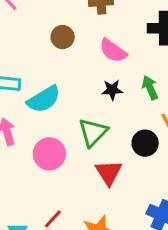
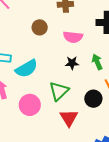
pink semicircle: (113, 51) -> (73, 37), turned -30

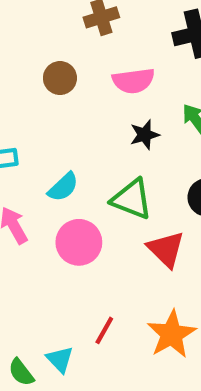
cyan semicircle: (26, 69) -> (63, 187), moved, size x0.7
green triangle: (59, 91) -> (132, 199), turned -40

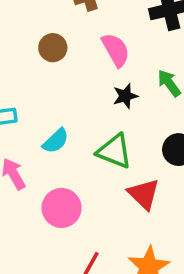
pink semicircle: (133, 81) -> (116, 50), turned -112
pink circle: (79, 242) -> (62, 208), moved

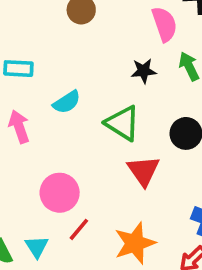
pink semicircle: (116, 50) -> (164, 24), moved
pink circle: (62, 208) -> (60, 193), moved

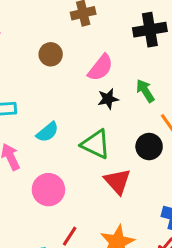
pink semicircle: (164, 24) -> (100, 68), moved, turned 64
pink circle: (60, 193) -> (48, 190), moved

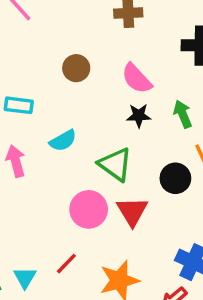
brown circle: (51, 54) -> (76, 68), moved
pink semicircle: (100, 68) -> (137, 79), turned 88
pink circle: (48, 190) -> (89, 209), moved

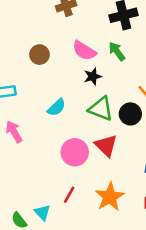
green arrow: (183, 114) -> (117, 51), moved
cyan semicircle: (63, 141) -> (56, 107), moved
green triangle: (115, 164) -> (101, 109), moved

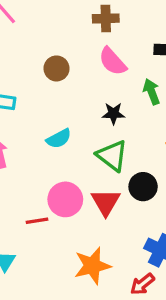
pink semicircle: (84, 51) -> (113, 61), moved
black circle: (130, 114) -> (143, 187), moved
red line: (69, 195) -> (37, 221), moved, turned 36

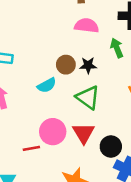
pink semicircle: (113, 61) -> (87, 26), turned 140
brown circle: (57, 68) -> (66, 65), moved
black circle: (143, 187) -> (111, 147), moved

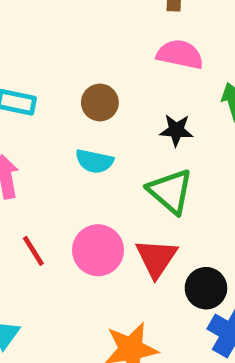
brown circle: (66, 65) -> (100, 103), moved
cyan semicircle: (47, 85) -> (94, 161), turned 36
red line: (31, 148) -> (33, 251), moved, turned 63

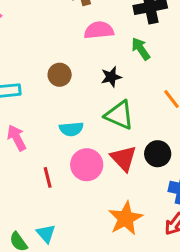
cyan semicircle: (94, 161) -> (71, 129), moved
red line: (33, 251) -> (48, 177), turned 36
black circle: (206, 288) -> (158, 154), moved

